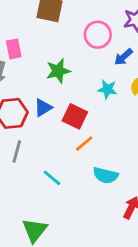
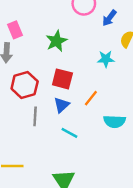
cyan star: (107, 89) -> (106, 59), moved
blue triangle: (43, 108) -> (62, 105), moved
red square: (75, 116) -> (62, 79), moved

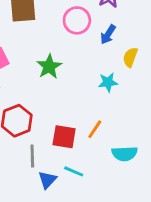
red square: (62, 79) -> (64, 137), moved
blue triangle: (62, 105) -> (47, 180), moved

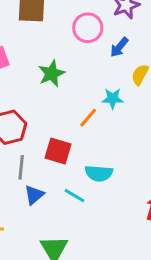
orange line: (95, 129) -> (88, 118), moved
cyan semicircle: (125, 154) -> (99, 173), moved
cyan line: (74, 171) -> (74, 196), moved

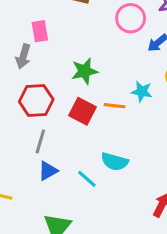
green star: (52, 74) -> (85, 71), moved
orange line: (88, 118) -> (115, 106), turned 45
red square: (58, 151) -> (83, 111), moved

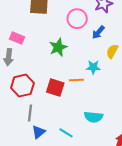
pink rectangle: (40, 31) -> (17, 38), turned -48
green star: (85, 71) -> (58, 47), moved
cyan semicircle: (115, 162) -> (93, 117), moved

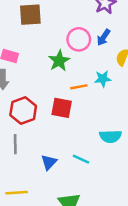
pink circle: (77, 19) -> (79, 39), moved
orange line: (76, 80) -> (79, 87), moved
gray line: (30, 113) -> (15, 144), moved

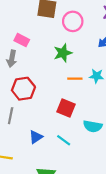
pink circle: (79, 39) -> (73, 21), moved
red square: (62, 108) -> (66, 108), moved

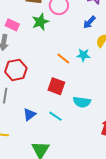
green star: (63, 53) -> (40, 22), moved
orange line: (75, 79) -> (63, 58), turned 40

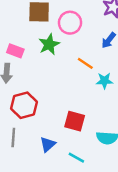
orange line: (63, 58) -> (85, 63), moved
blue triangle: (29, 114) -> (48, 144), moved

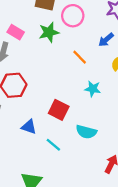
cyan star: (104, 81) -> (93, 89), moved
blue triangle: (48, 144) -> (29, 127), turned 49

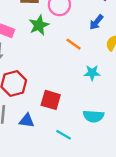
red square: (59, 110) -> (51, 100), moved
blue triangle: (29, 127) -> (27, 121), moved

